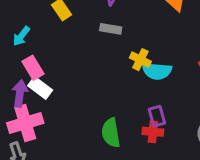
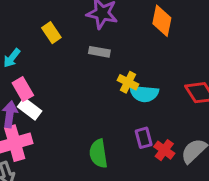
red cross: (153, 132) -> (164, 150), moved, turned 30

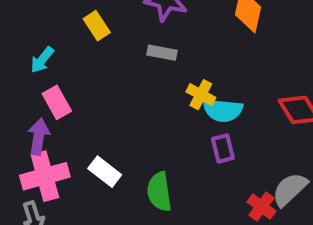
white rectangle: (30, 109) -> (105, 172), moved
purple rectangle: (144, 138) -> (223, 148), moved
red cross: (164, 150) -> (261, 207), moved

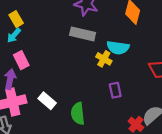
yellow rectangle: (97, 26) -> (16, 19), moved
gray rectangle: (162, 53) -> (83, 34), size x1.5
cyan semicircle: (223, 110) -> (118, 48), moved

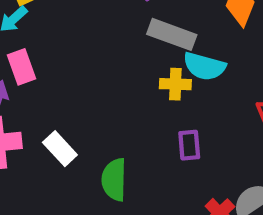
gray rectangle: (83, 34) -> (172, 34), moved
yellow cross: (104, 59) -> (175, 84), turned -35

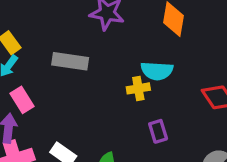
gray rectangle: (172, 34) -> (70, 61), moved

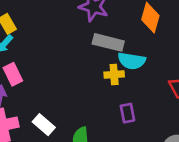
gray rectangle: (70, 61) -> (108, 42), moved

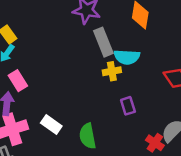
gray rectangle: (108, 42) -> (103, 42), turned 60

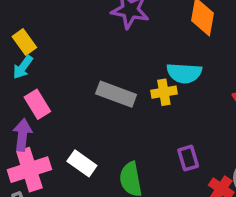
gray rectangle: (103, 42) -> (116, 94), moved, turned -48
purple rectangle: (128, 106) -> (188, 158), moved

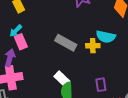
cyan arrow: (23, 67) -> (16, 31), moved
white rectangle: (82, 163) -> (62, 79), moved

